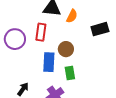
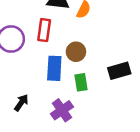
black rectangle: (100, 29) -> (119, 71), moved

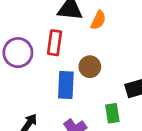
green rectangle: (81, 82) -> (112, 113), moved

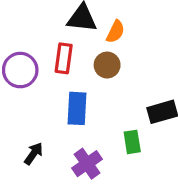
brown circle: (90, 67) -> (107, 65), moved

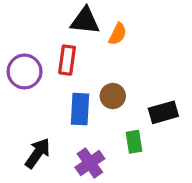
brown circle: (107, 65) -> (113, 96), moved
black arrow: (34, 154) -> (38, 153), size x1.4

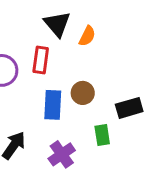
black triangle: (85, 21) -> (57, 24), turned 44

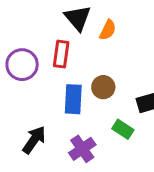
green rectangle: (102, 135) -> (123, 129), turned -48

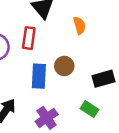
orange semicircle: (108, 30) -> (79, 25), moved, turned -42
green rectangle: (123, 129) -> (90, 109), moved

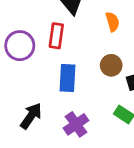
brown circle: (64, 66) -> (111, 65), moved

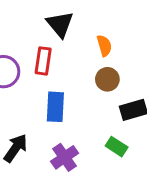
brown circle: (111, 65) -> (107, 79), moved

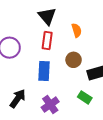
red rectangle: (43, 61) -> (47, 41), moved
brown circle: (107, 79) -> (74, 60), moved

